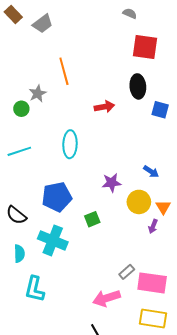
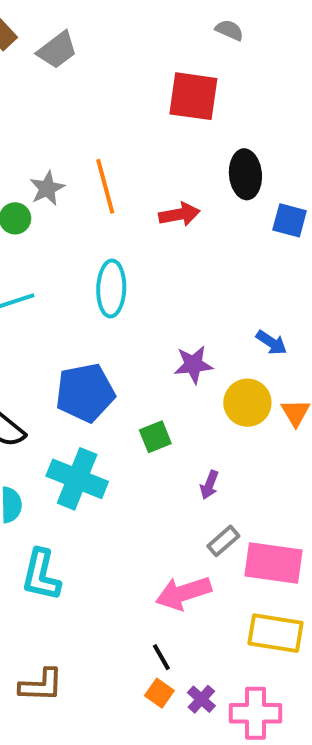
red square: (145, 47) -> (193, 96), moved
orange line: (64, 71) -> (105, 186), moved
purple arrow: (153, 226) -> (209, 485), moved

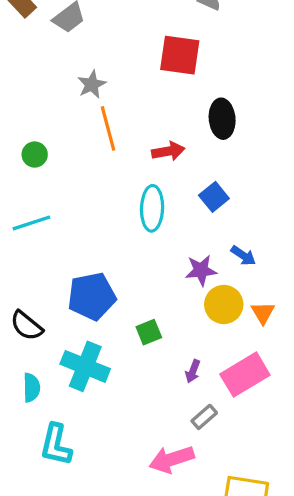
gray star: (47, 188) -> (92, 84), moved
blue square: (290, 220) -> (214, 197), moved, turned 36
cyan ellipse: (111, 288) -> (152, 208), moved
purple star: (193, 365) -> (201, 270), moved
pink rectangle: (273, 563) -> (245, 375), moved, turned -39

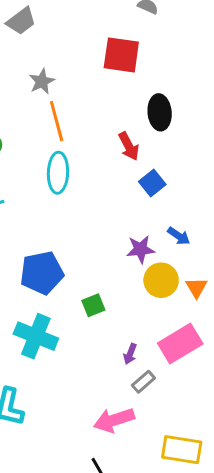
red arrow: (168, 151) -> (129, 146), moved, turned 72
cyan ellipse: (152, 208) -> (58, 173), moved
purple arrow: (193, 371) -> (130, 354), moved

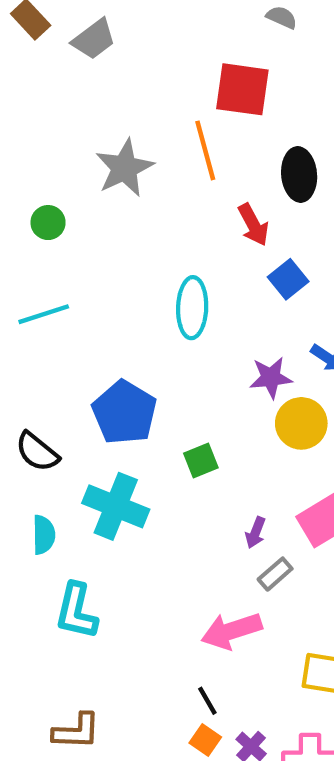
gray star: (42, 81) -> (124, 168), moved, size x1.5
orange line: (57, 121) -> (205, 150), moved
cyan ellipse: (58, 173) -> (192, 308), moved
blue pentagon: (42, 273) -> (124, 412), turned -30

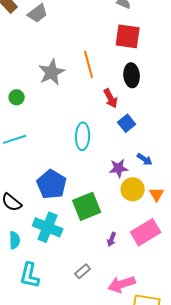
red square: (242, 89) -> (128, 36), moved
green square: (201, 460) -> (87, 206), size x1.8
gray rectangle: (275, 574) -> (83, 271), moved
pink arrow: (231, 631) -> (122, 284), moved

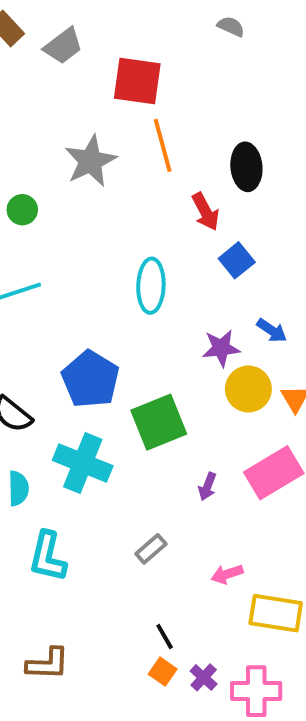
red square: (128, 36) -> (137, 81), moved
pink arrow: (122, 284) -> (227, 574), size x0.6

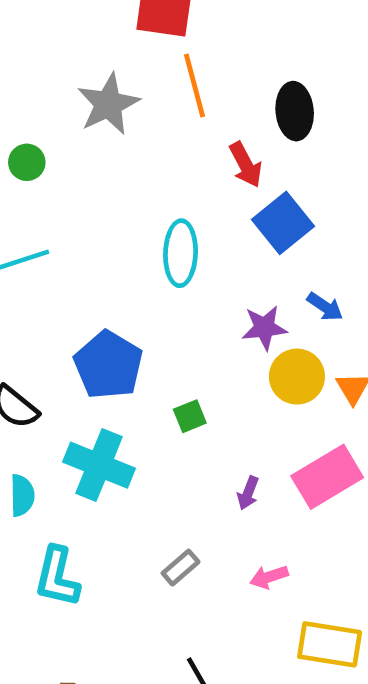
blue square: (237, 260) -> (283, 223), size x1.4
green square: (159, 422) -> (190, 416), size x0.5
pink arrow: (227, 574) -> (269, 577), moved

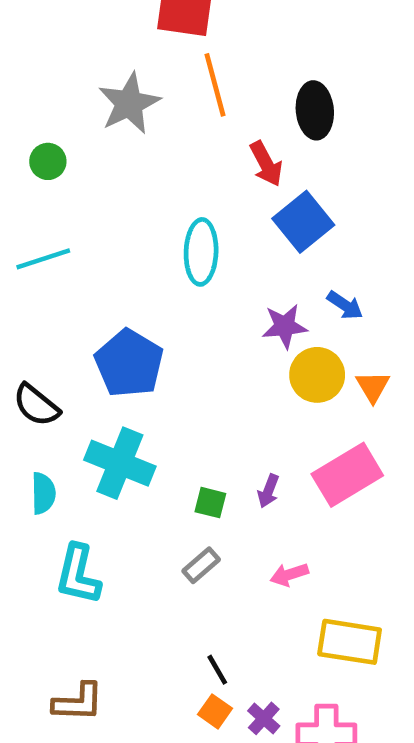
green square: (190, 416) -> (210, 503), moved, turned 36

